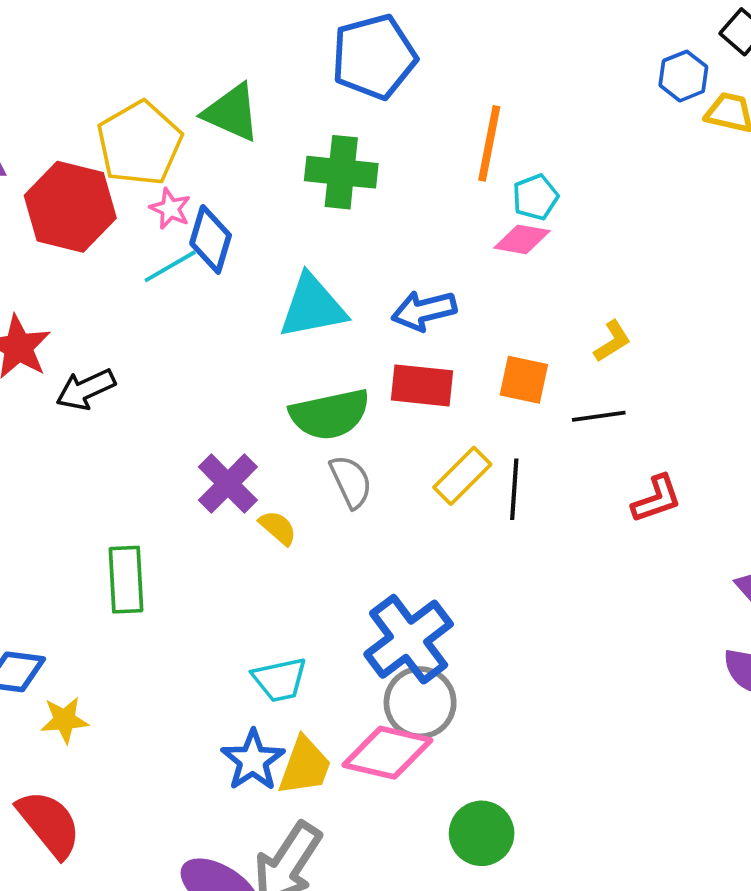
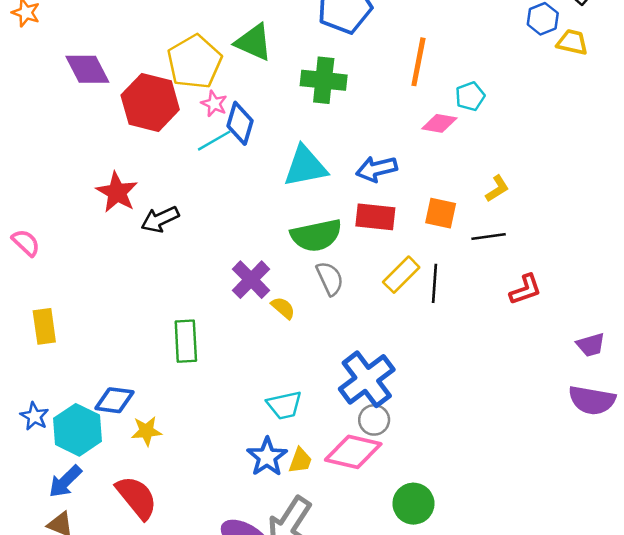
cyan pentagon: (535, 197) -> (470, 96), moved
gray circle: (420, 703) -> (374, 420), size x0.7
yellow trapezoid: (305, 766) -> (300, 461), size x0.7

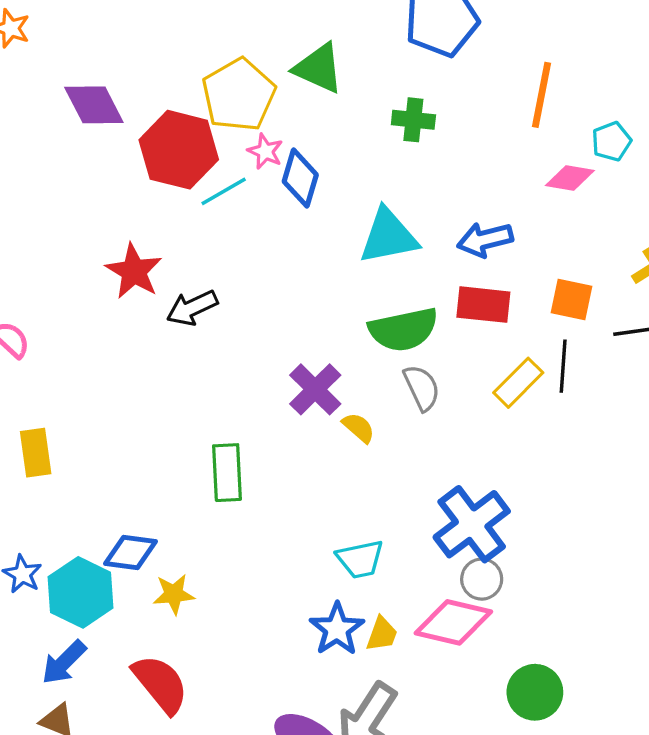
green cross: (324, 80) -> (413, 120), size x0.7
cyan line: (214, 141) -> (224, 191), moved
black line: (434, 283) -> (563, 366), moved

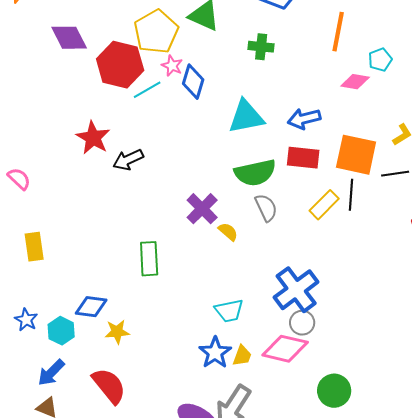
orange square: (572, 300) -> (356, 155), size x1.6
cyan hexagon: (81, 592) -> (61, 331), size x0.7

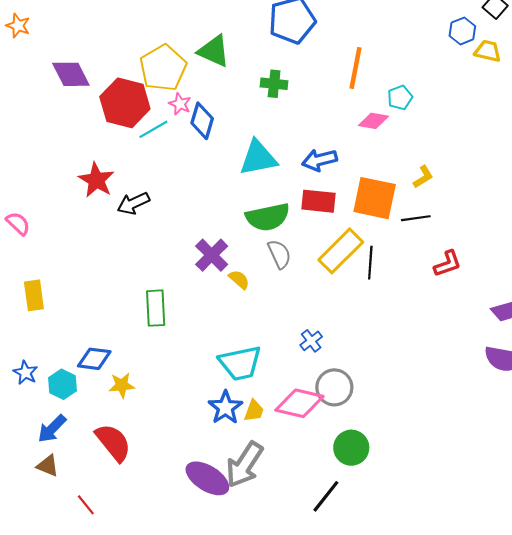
black line: (351, 195) -> (370, 263), moved
yellow rectangle: (324, 205) -> (341, 251), size x1.4
blue cross: (296, 290) -> (311, 341), size x0.5
cyan trapezoid: (229, 311) -> (240, 363), size x1.4
gray circle: (302, 323) -> (334, 387), moved, size x1.4

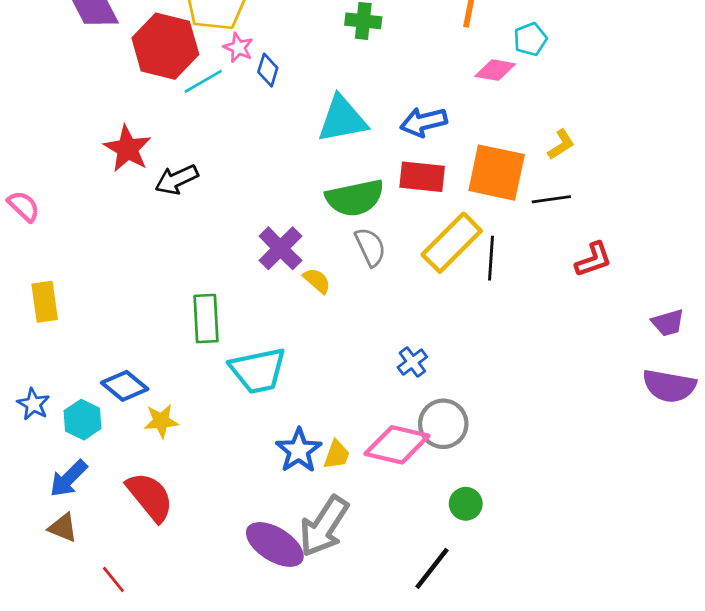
blue diamond: (202, 121) -> (268, 70), size x0.7
blue diamond: (94, 359) -> (125, 386), turned 32
cyan trapezoid: (240, 363) -> (258, 370), moved
green circle: (351, 448) -> (466, 504), size x0.7

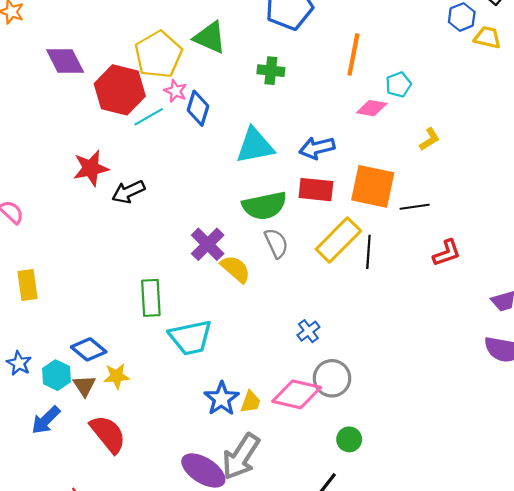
blue diamond: (268, 70) -> (198, 108), size x1.4
yellow L-shape: (561, 144) -> (430, 139), moved
red star: (127, 149) -> (91, 168), turned 30
yellow semicircle: (317, 281) -> (236, 269), size x1.4
brown triangle: (63, 528) -> (84, 386), moved, turned 35

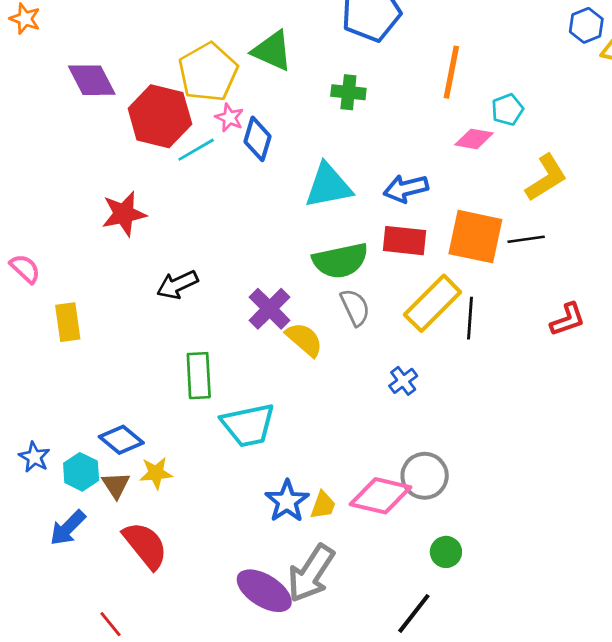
yellow L-shape: (430, 139) -> (546, 178), size x1.6
black arrow: (128, 192) -> (177, 285), moved
black line: (415, 207) -> (526, 239), moved
yellow rectangle: (28, 285) -> (68, 322), moved
blue cross: (308, 331) -> (403, 381), moved

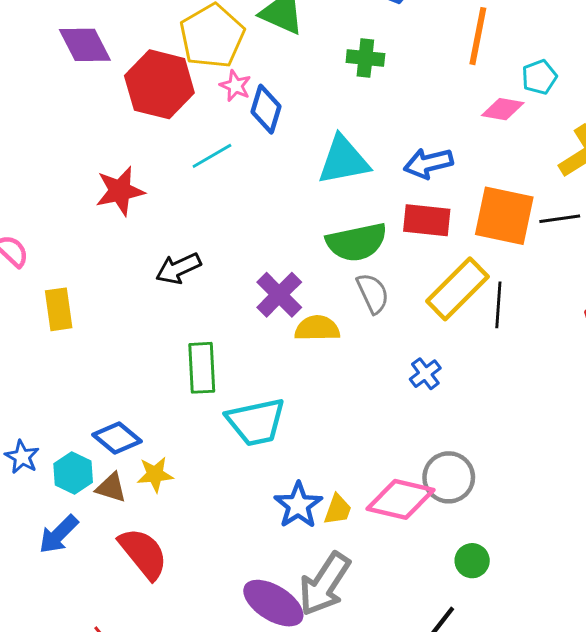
cyan line: (196, 150) -> (212, 156), moved
yellow semicircle: (304, 339) -> (317, 328), turned -42
brown triangle: (116, 485) -> (111, 488), turned -40

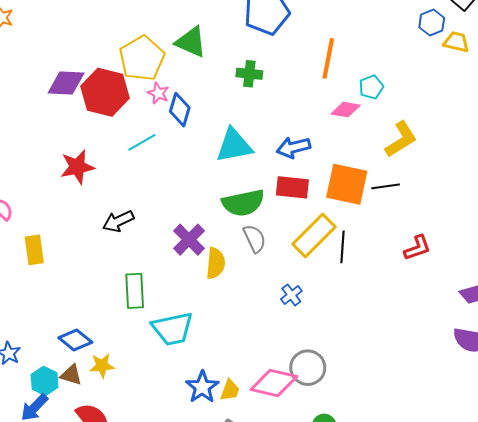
purple diamond: (85, 45) -> (66, 83), moved, turned -60
yellow semicircle: (317, 328) -> (216, 263), turned 96
cyan hexagon: (73, 473) -> (45, 381), moved

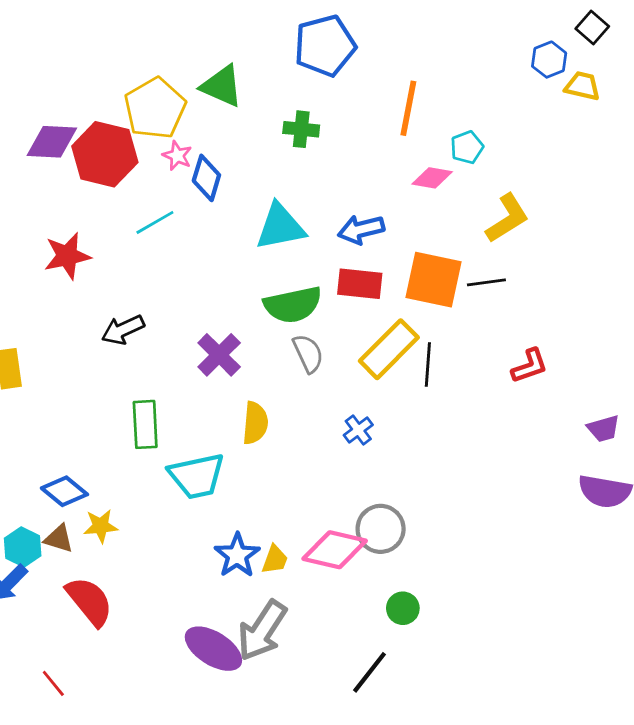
yellow semicircle: (216, 263) -> (255, 423), moved

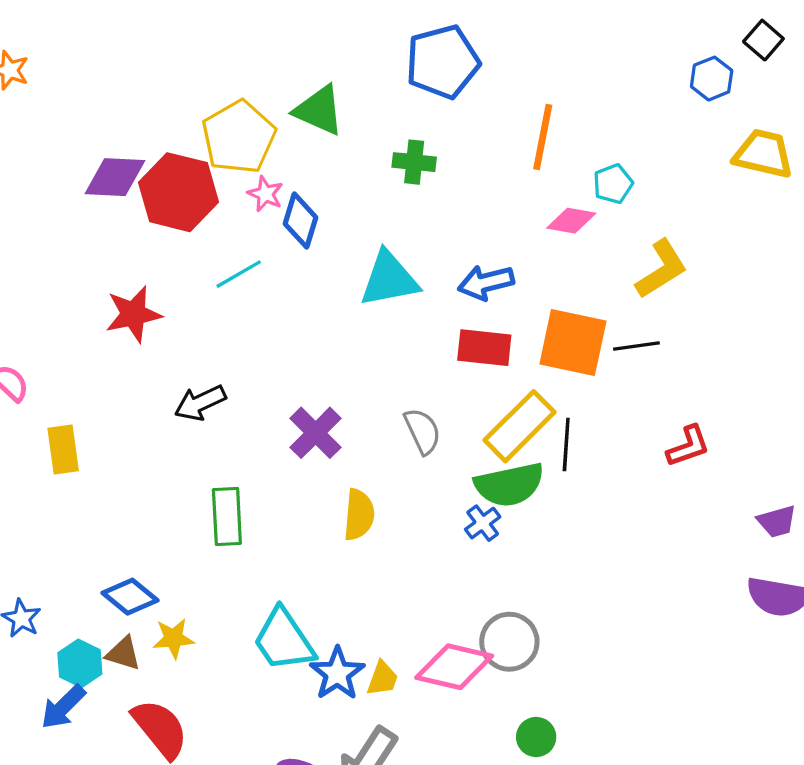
yellow trapezoid: (582, 86) -> (763, 154), moved, size x1.4
green semicircle: (293, 305) -> (509, 485), moved
cyan trapezoid: (197, 476) -> (284, 640), moved, turned 68

